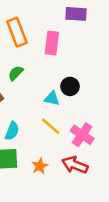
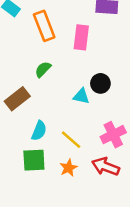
yellow line: (51, 126) -> (71, 140), moved
pink cross: (82, 135) -> (113, 135), turned 30

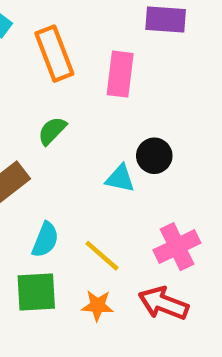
orange star: (68, 168) -> (98, 306), turned 30

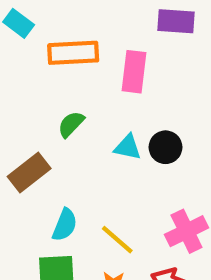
orange rectangle: (54, 54) -> (73, 53), turned -72
cyan triangle: (120, 178) -> (128, 147), moved

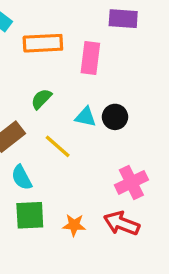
cyan semicircle: (65, 225) -> (22, 178), moved, turned 130
yellow line: (117, 240) -> (58, 146), moved

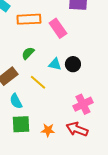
pink rectangle: (90, 58) -> (58, 28), turned -42

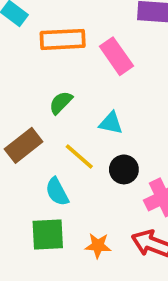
black circle: (73, 64) -> (124, 169), moved
cyan semicircle: (16, 101) -> (57, 192), moved

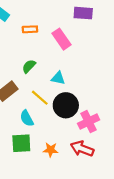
orange rectangle: (63, 39) -> (30, 29), size x0.6
black circle: (124, 169) -> (66, 105), size x1.5

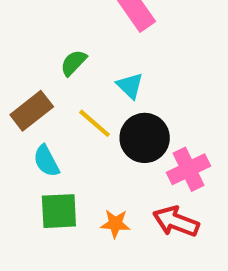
cyan triangle: (58, 78) -> (130, 86), turned 32
cyan semicircle: (27, 118) -> (46, 161), moved

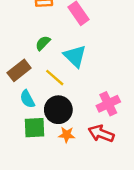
cyan triangle: (130, 86) -> (75, 56), size x1.5
black circle: (145, 138) -> (58, 110), moved

